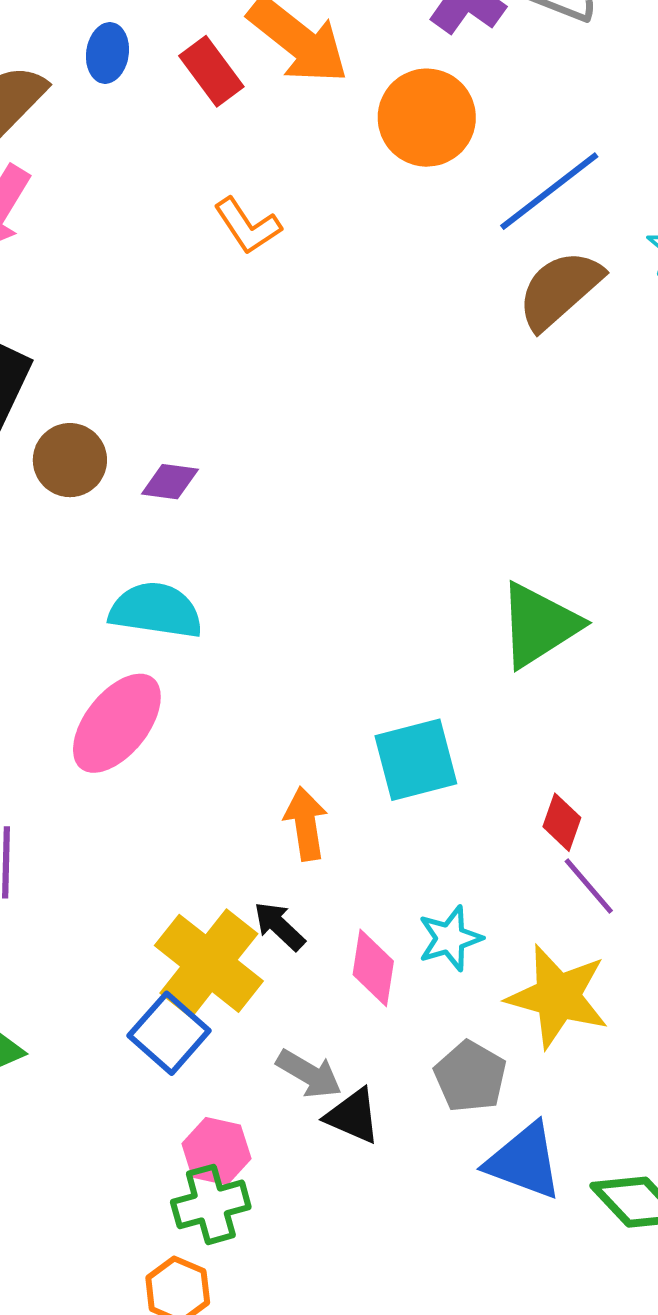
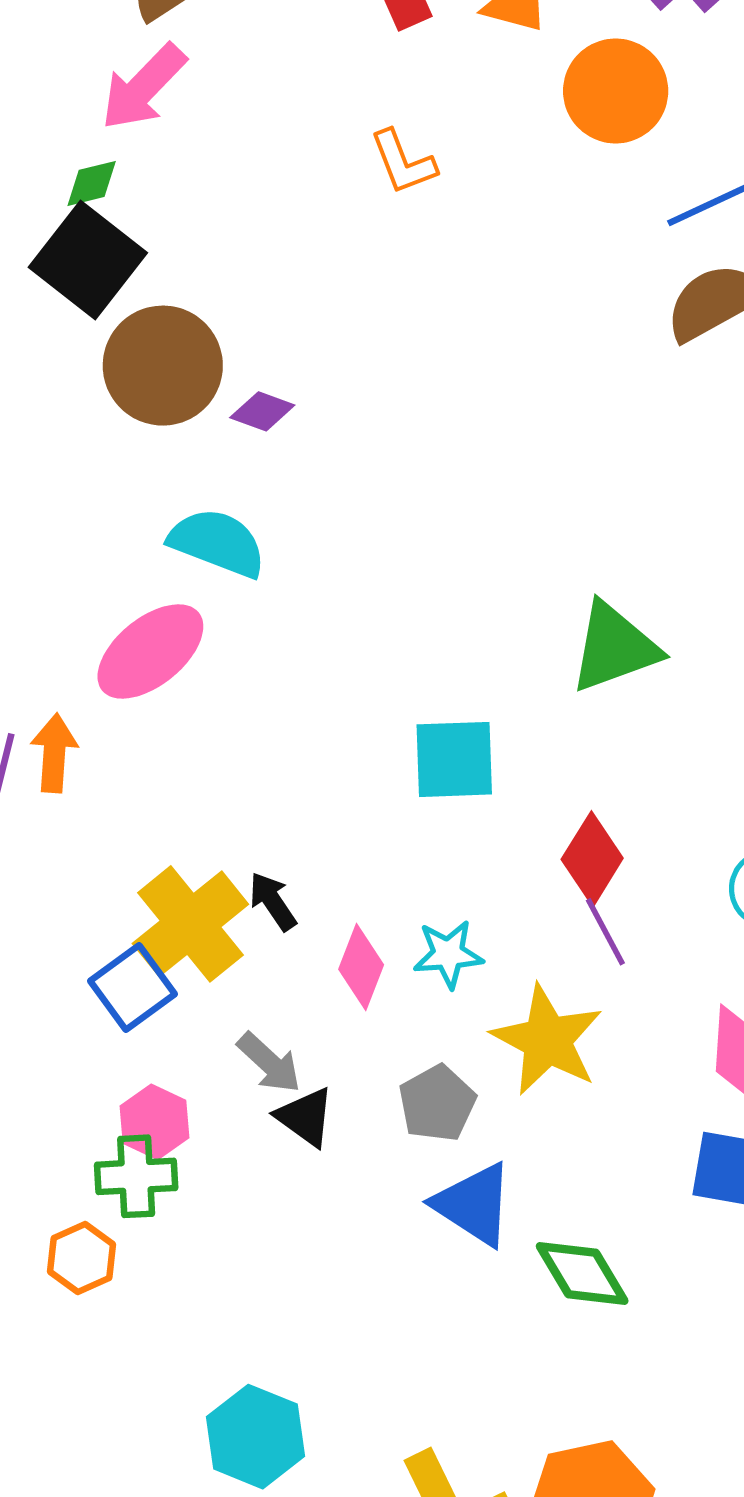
brown circle: (70, 460) -> (163, 366), size x1.5
red diamond: (562, 822) -> (592, 859), size x1.5
orange arrow: (306, 824) -> (54, 753), moved

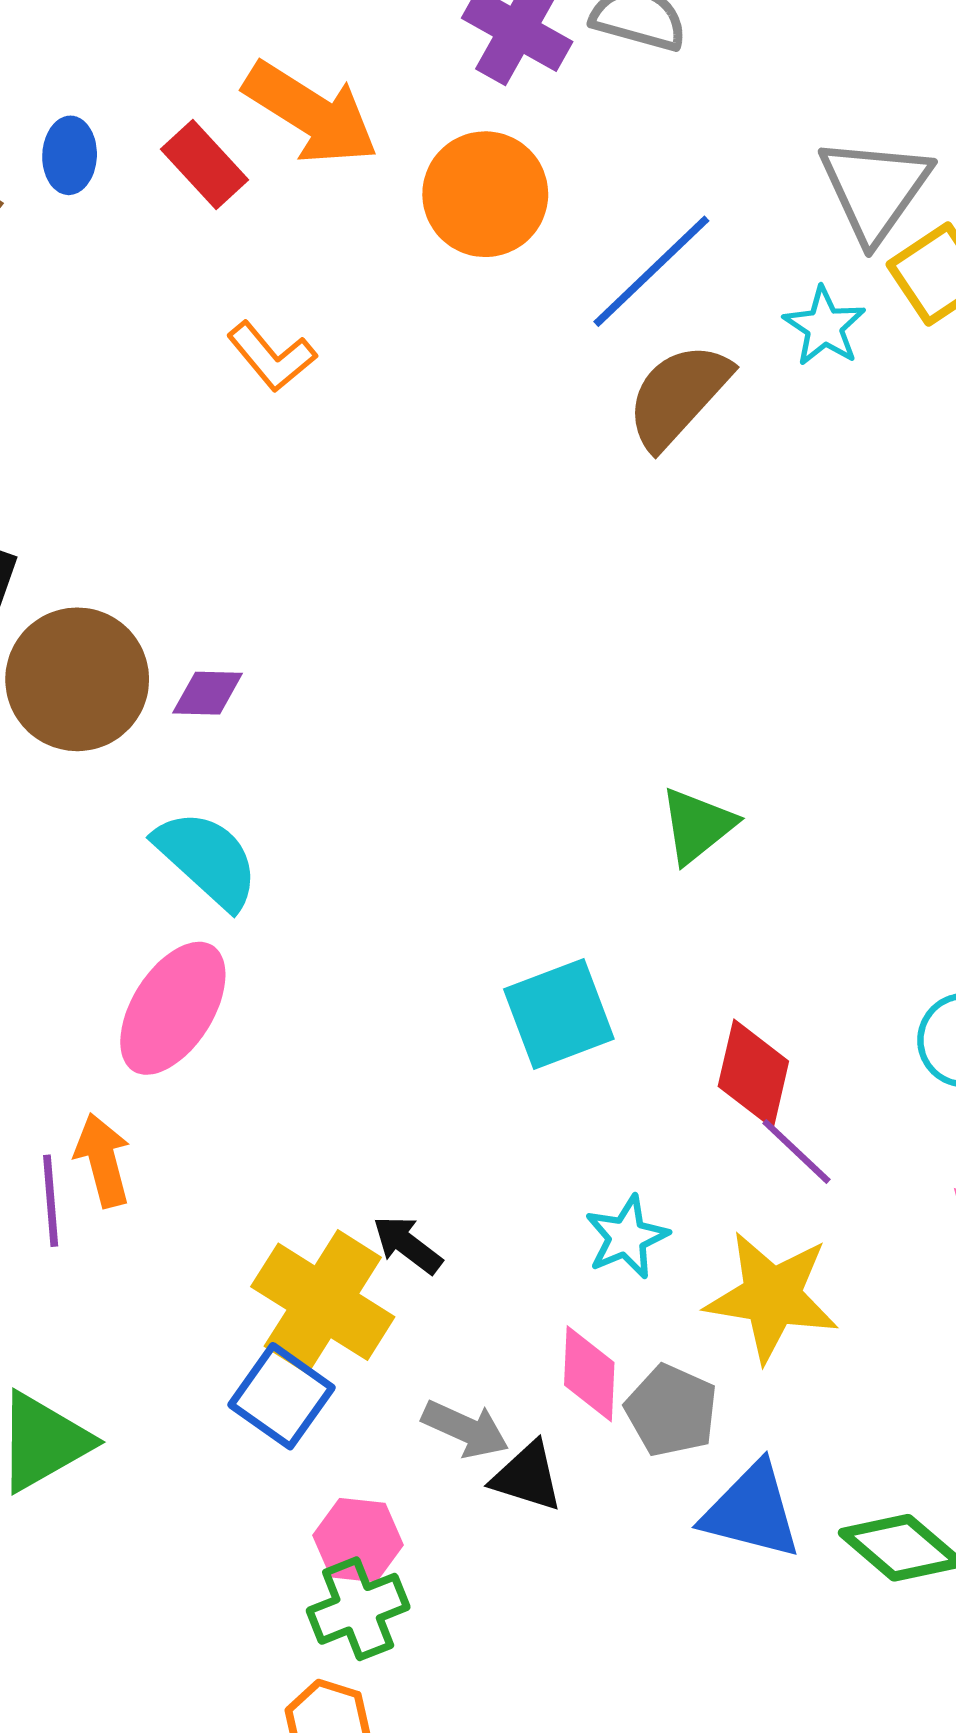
cyan semicircle: (217, 543) -> (207, 859), turned 40
green triangle: (614, 647) -> (697, 826), size x0.7
pink diamond: (361, 967) -> (589, 1374), moved

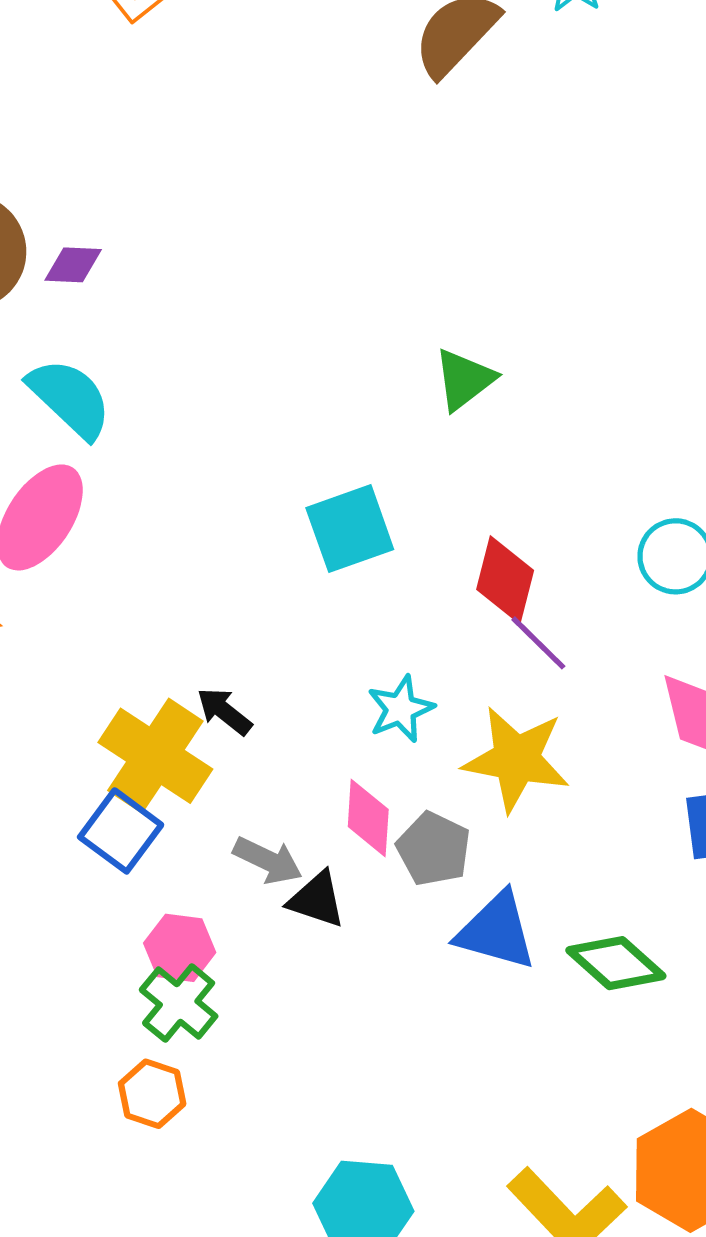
green cross: (358, 1609) -> (179, 1003), turned -30

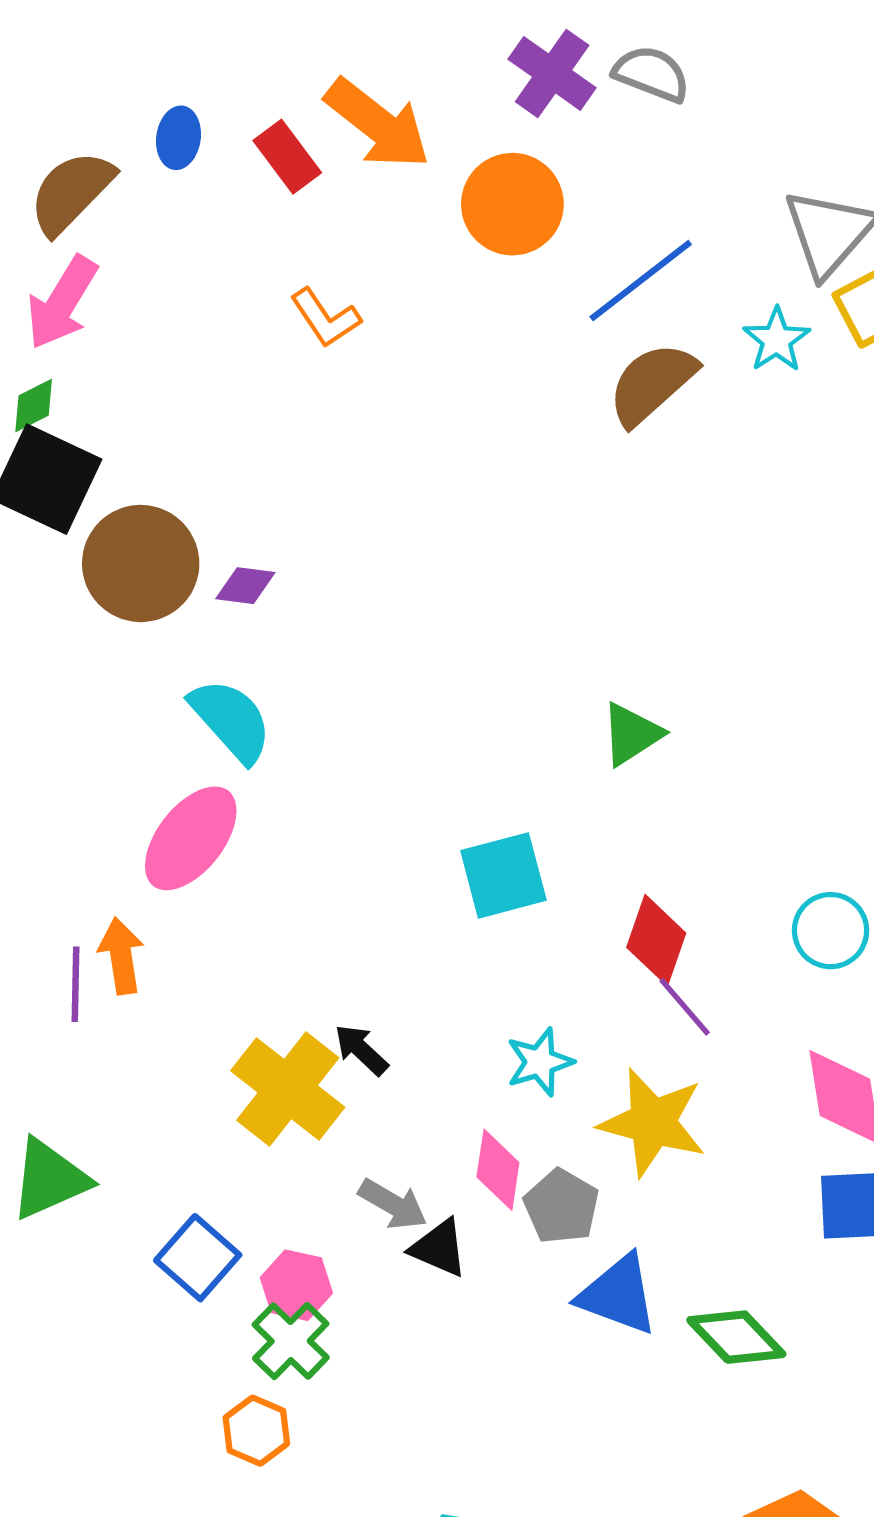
blue square: (121, 831) -> (198, 1258), moved

